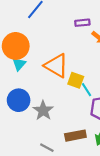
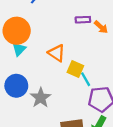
purple rectangle: (82, 23) -> (83, 20), moved
orange triangle: (56, 66) -> (57, 53), size x0.7

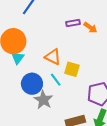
cyan line: (86, 79) -> (56, 80), moved
blue circle: (16, 86) -> (32, 84), moved

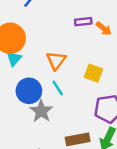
orange triangle: (53, 57) -> (56, 60), turned 36
yellow square: (72, 69) -> (94, 73), moved

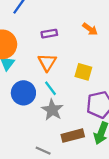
purple rectangle: (83, 22) -> (49, 34), moved
gray star: (41, 111) -> (52, 110), moved

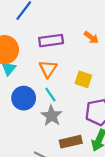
purple rectangle: (49, 34) -> (51, 41), size x1.5

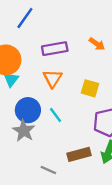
cyan line: (50, 94) -> (56, 115), moved
gray star: (52, 116) -> (24, 131), moved

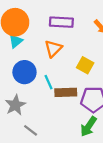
gray star: (24, 131) -> (15, 105), moved
brown rectangle: (79, 154) -> (66, 92), moved

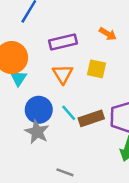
yellow square: (85, 65) -> (97, 69), moved
gray star: (15, 105) -> (37, 132), moved

